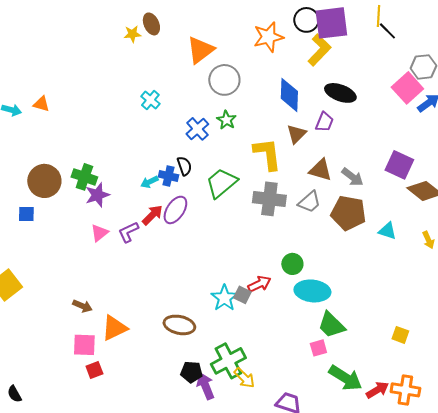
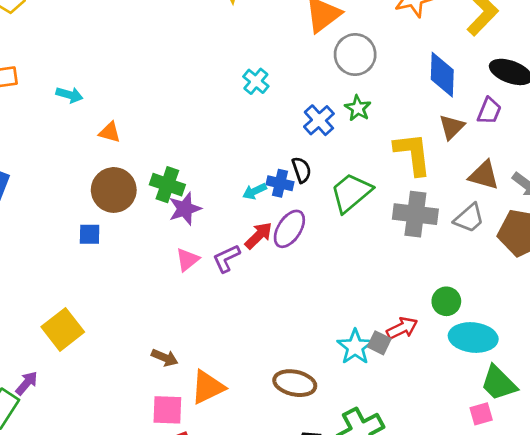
orange triangle: (41, 104) -> (110, 132), moved

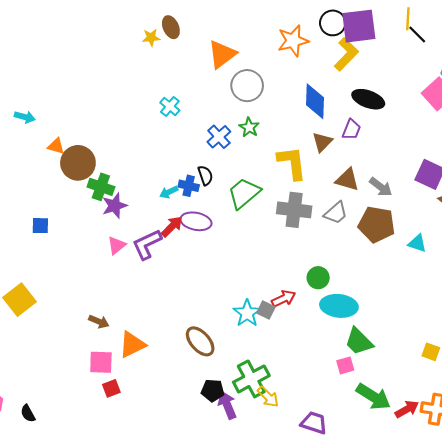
brown circle: (114, 190) -> (78, 163), moved
purple ellipse: (289, 229) -> (196, 221), turned 68
purple L-shape: (226, 258) -> (147, 244), size x1.4
brown ellipse: (295, 383) -> (200, 341), turned 36

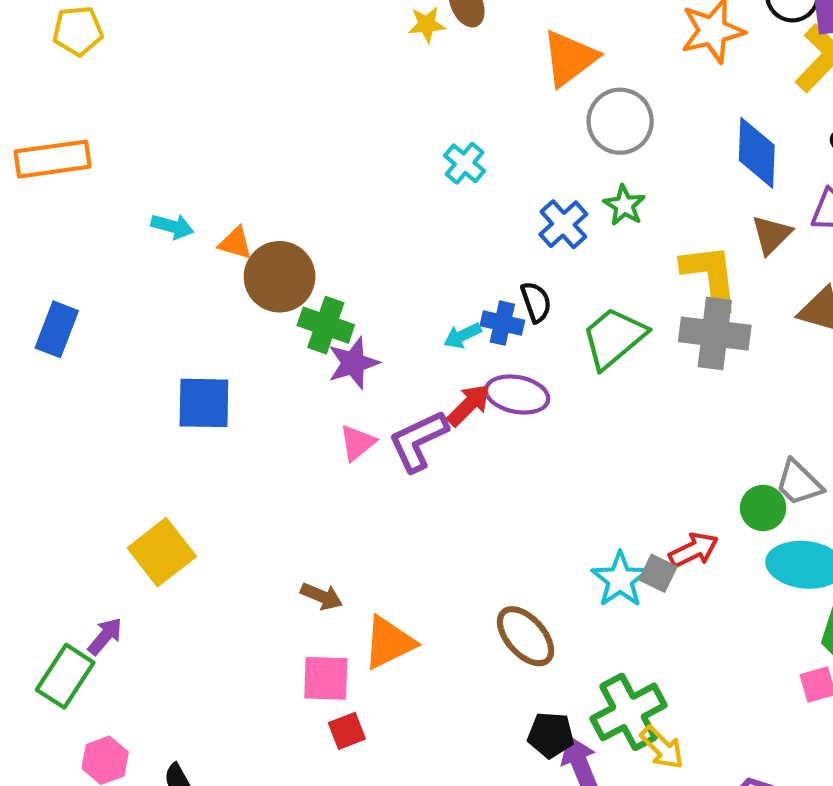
cyan arrow: (25, 117) -> (172, 226), moved
gray cross: (294, 210) -> (715, 334), moved
gray trapezoid: (336, 213) -> (799, 483), moved, turned 85
blue square: (40, 226) -> (204, 403), size x1.6

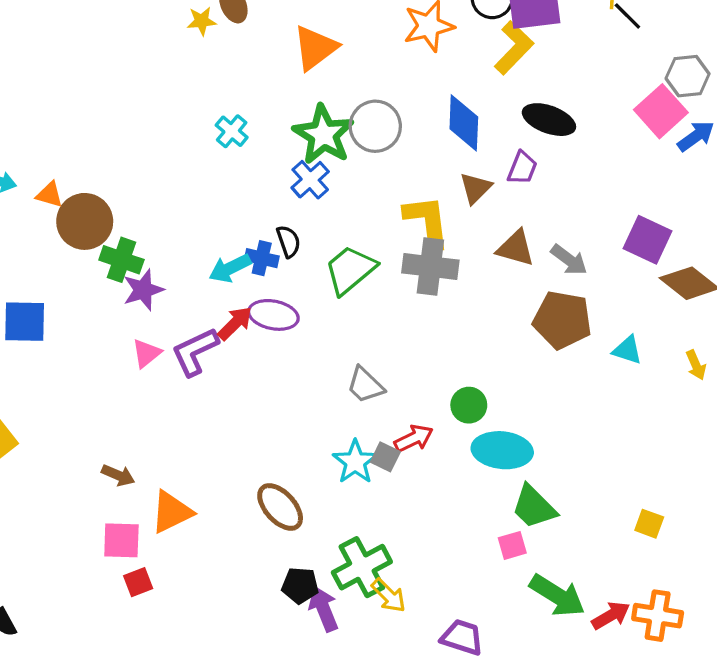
gray circle: (620, 121) -> (375, 126), moved
green star: (624, 205) -> (324, 135), moved, size x1.8
cyan arrow: (462, 336) -> (230, 268), size x1.4
gray trapezoid: (799, 483) -> (365, 385), moved

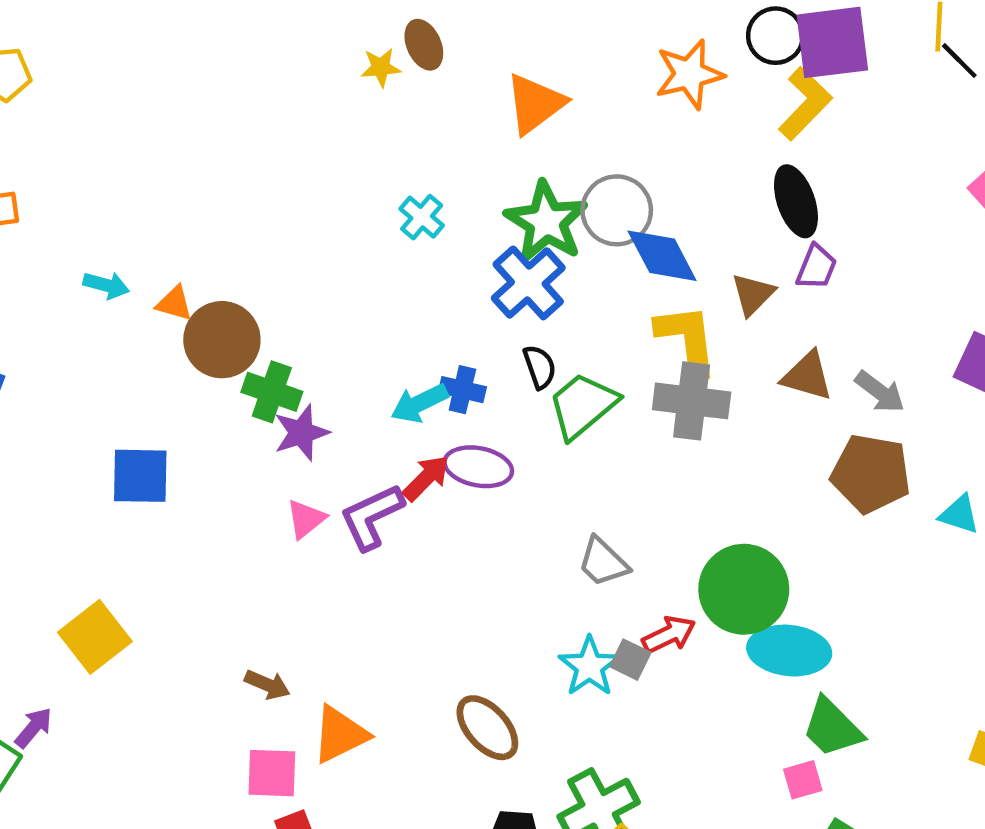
black ellipse: (549, 120) -> (796, 201), moved, turned 51
blue diamond: (464, 123) -> (662, 256), moved, turned -30
blue cross: (310, 180) -> (528, 283), size x1.4
black semicircle: (288, 241) -> (540, 367), moved
green circle: (469, 405) -> (744, 589), size x1.8

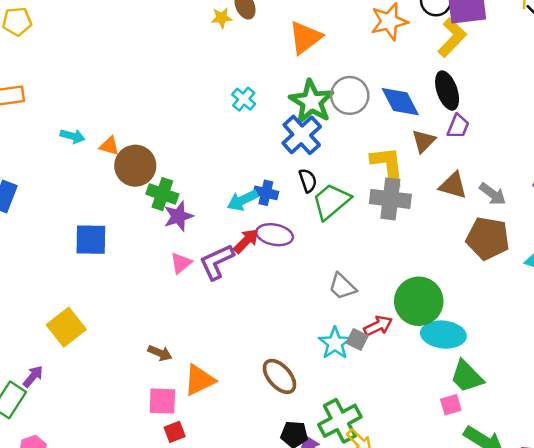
blue diamond: (662, 256) -> (400, 102), moved

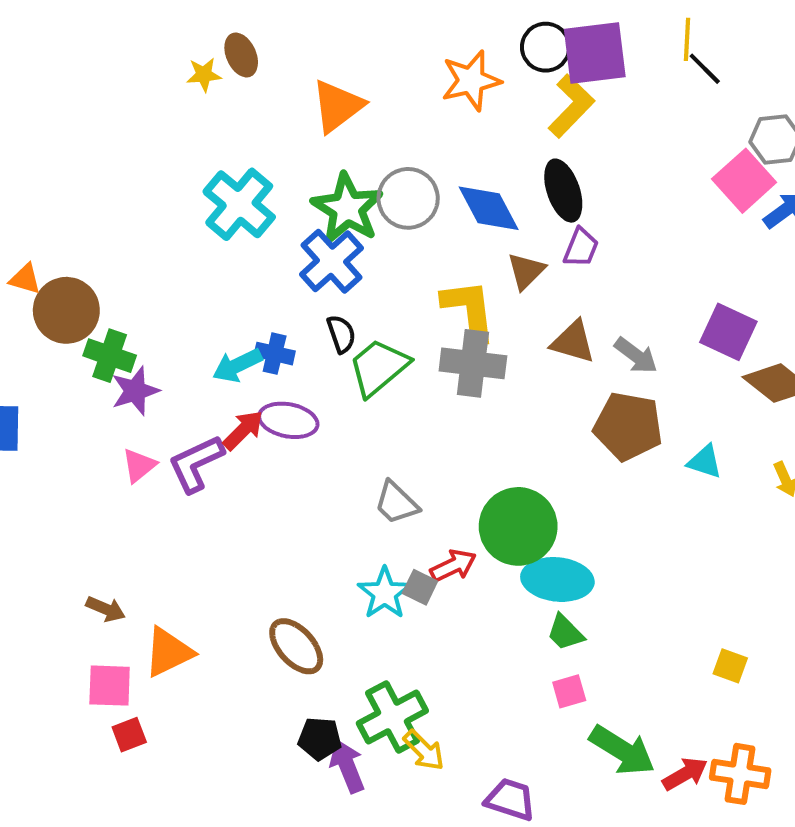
cyan cross: (244, 99) -> (239, 204), size x1.8
green trapezoid: (467, 376) -> (565, 632), moved, size x0.7

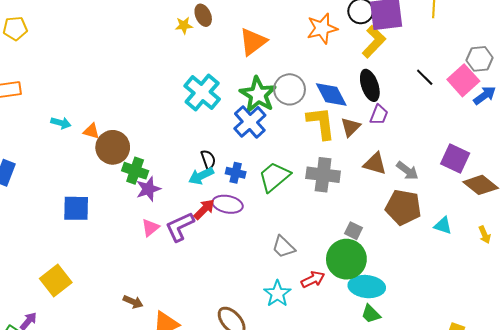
black line: (705, 69) -> (425, 77), moved
yellow L-shape: (469, 310) -> (321, 123), moved
black semicircle: (341, 334) -> (208, 160), moved
blue cross: (275, 354) -> (236, 173), moved
gray square: (420, 587) -> (354, 231), moved

